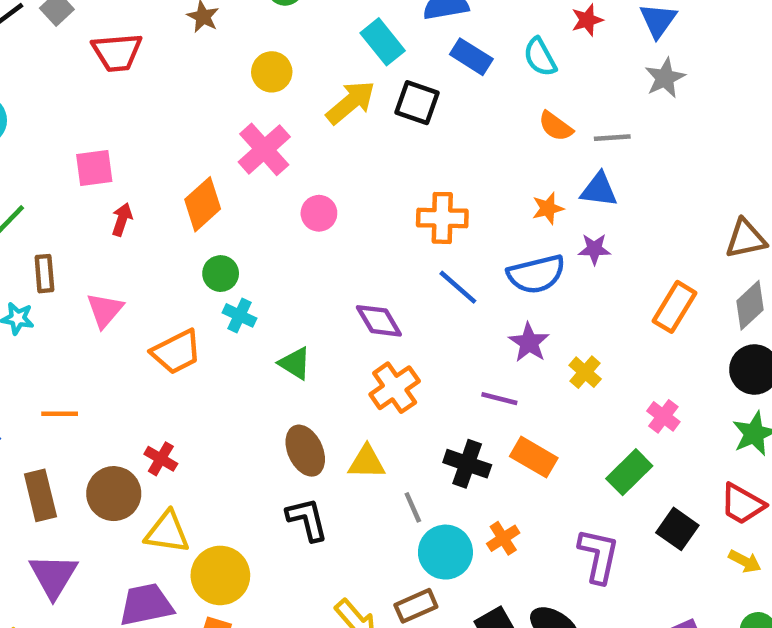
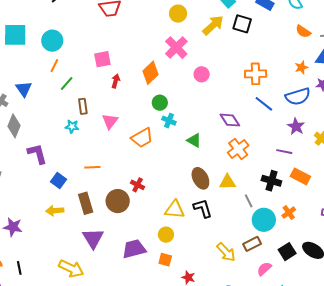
yellow triangle: (167, 532) -> (175, 210), moved
yellow circle: (220, 575) -> (166, 235), size x0.6

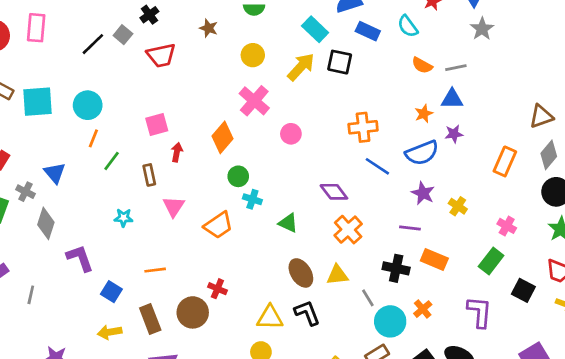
brown rectangle: (83, 106) -> (149, 175), moved

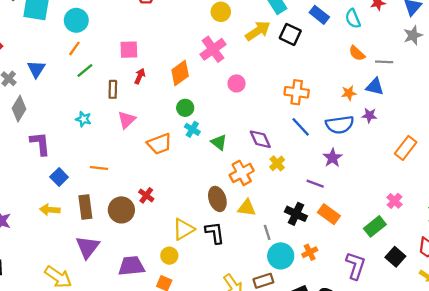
yellow cross: (458, 206) -> (277, 163), moved
green triangle: (288, 223) -> (219, 142), moved
orange cross: (348, 230) -> (242, 173), moved
yellow triangle: (270, 318) -> (183, 229), turned -45

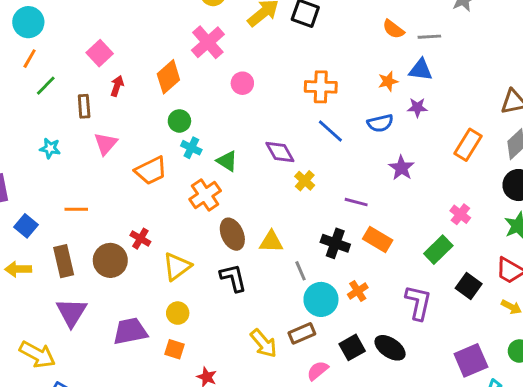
pink square: (129, 50) -> (100, 53), turned -36
blue semicircle: (340, 125) -> (380, 123), size x0.7
purple star: (333, 158) -> (401, 168), moved
orange cross: (242, 173) -> (205, 195), moved
yellow triangle: (183, 229) -> (177, 266), moved

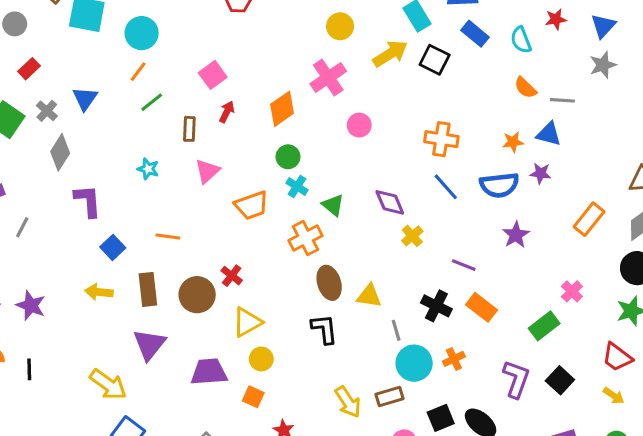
blue semicircle: (380, 123) -> (499, 185), size x1.4
yellow triangle: (177, 266) -> (247, 322), moved
black square: (469, 286) -> (560, 380), moved

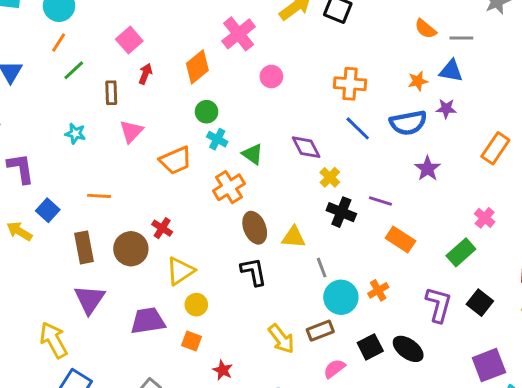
yellow arrow: (99, 292) -> (19, 231), moved, turned 30
black cross: (436, 306) -> (341, 212), moved
yellow arrow: (108, 384) -> (54, 340), turned -150

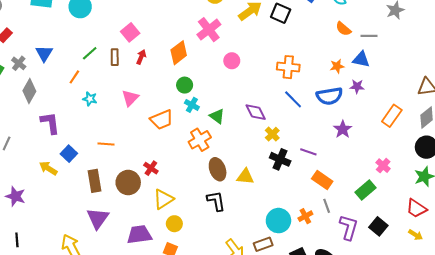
orange line: (59, 42) -> (74, 77), moved
brown rectangle: (111, 93) -> (115, 57), moved
gray line: (322, 268) -> (327, 206), moved

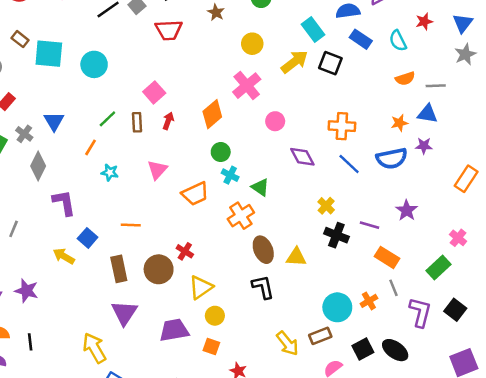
orange semicircle: (343, 29) -> (405, 79), turned -56
purple diamond: (256, 112) -> (302, 157), moved
purple star: (343, 129) -> (407, 210), moved

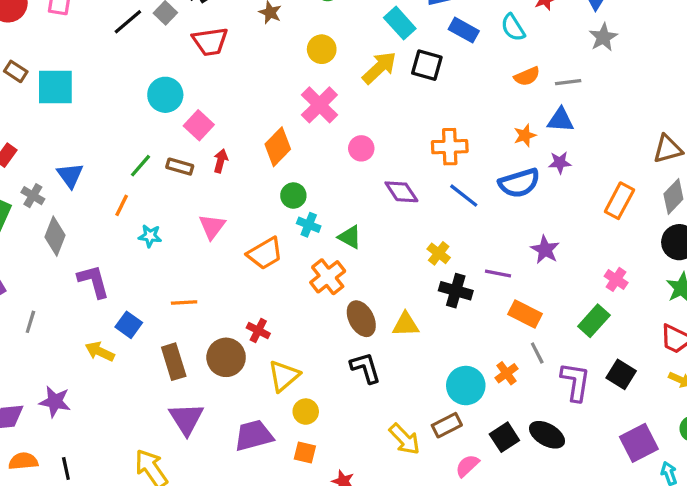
cyan circle: (94, 64) -> (165, 95), moved
brown rectangle: (137, 122) -> (180, 167), turned -66

